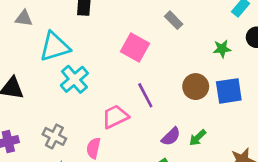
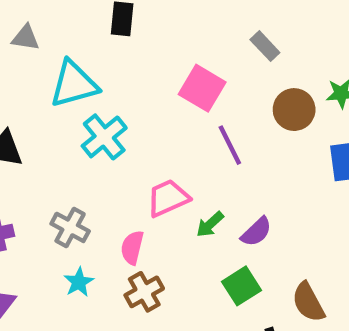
brown circle: (196, 87) -> (294, 110), moved
purple line: (145, 95) -> (230, 145), moved
green arrow: (198, 138) -> (210, 224), moved

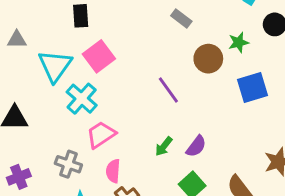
cyan triangle: (74, 84) -> (55, 66), turned -30
pink square: (202, 88) -> (99, 56), moved, turned 32
pink trapezoid: (168, 198) -> (101, 135), moved

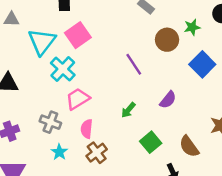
blue square: (253, 88) -> (202, 64), turned -30
purple semicircle: (196, 146) -> (168, 100), moved

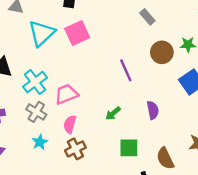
cyan cross: (63, 69) -> (35, 82), moved
purple semicircle: (168, 100) -> (153, 110), turned -60
green square: (151, 142) -> (129, 148), turned 30

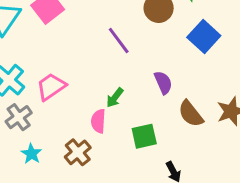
gray cross: (36, 112) -> (19, 117), turned 36
pink semicircle: (70, 124) -> (98, 121), moved
brown semicircle: (165, 158) -> (191, 114), moved

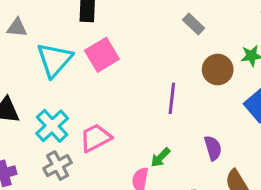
purple line: (119, 40) -> (172, 98), turned 36

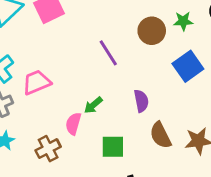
purple line: (172, 98) -> (108, 53), turned -44

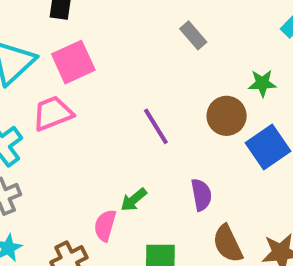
brown circle: (152, 31) -> (227, 116), moved
pink trapezoid: (37, 82) -> (53, 113), moved

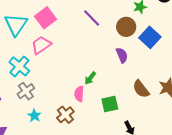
purple line: (156, 126) -> (92, 18), moved
purple semicircle: (201, 195) -> (122, 55), moved

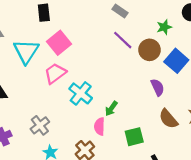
purple line: (92, 18) -> (123, 40), moved
purple semicircle: (122, 55) -> (158, 87), moved
cyan cross: (19, 66) -> (81, 93), moved

